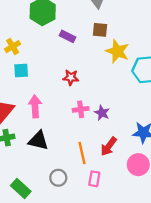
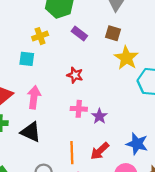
yellow cross: (13, 47) -> (40, 36), moved

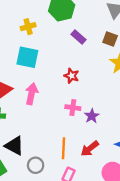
yellow cross: (40, 36) -> (28, 27), moved
cyan square: (27, 59) -> (27, 57), size x1.5
black triangle: (31, 132) -> (14, 146), moved

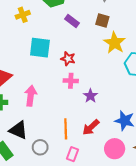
cyan square: (27, 57) -> (40, 48), moved
pink arrow: (31, 94) -> (31, 96), moved
pink cross: (73, 108) -> (71, 81), moved

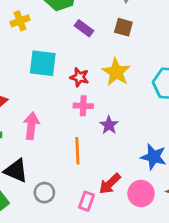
yellow star: (115, 43) -> (116, 72), moved
red arrow: (91, 127) -> (110, 184), moved
orange line: (66, 129) -> (77, 151), moved

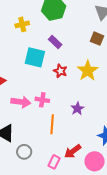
purple rectangle: (84, 28) -> (55, 42), moved
pink cross: (83, 106) -> (42, 100), moved
pink arrow: (31, 126) -> (21, 102), turned 84

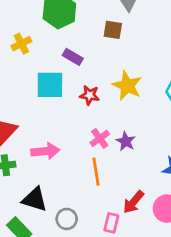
brown square: (97, 39) -> (113, 30), moved
pink cross: (42, 100) -> (100, 138), moved, turned -32

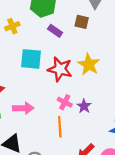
purple rectangle: (73, 57) -> (55, 31), moved
red star: (90, 95) -> (60, 69), size x1.6
pink cross: (100, 138) -> (65, 102), turned -32

